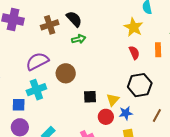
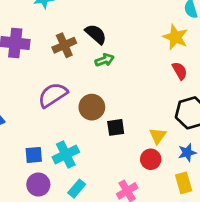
cyan cross: (36, 90) -> (66, 155), moved
black square: (90, 97) -> (116, 127), moved
blue star: (126, 113) -> (187, 153), moved

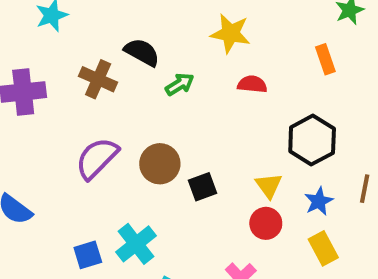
yellow star: (175, 37) -> (230, 33), moved
brown cross: (64, 45) -> (98, 79), turned -30
green arrow: (105, 60) -> (180, 84), moved
red semicircle: (180, 71) -> (252, 84), moved, turned -42

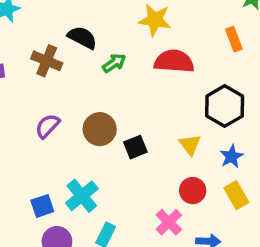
red semicircle: (252, 84) -> (174, 61), size x1.6
purple semicircle: (97, 158) -> (48, 126), size x0.7
red circle: (266, 223) -> (193, 191), moved

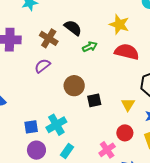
purple semicircle: (48, 126) -> (42, 66), moved

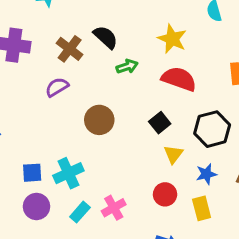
black square: (94, 100) -> (160, 123), moved, turned -32
pink cross: (107, 150) -> (114, 208), moved

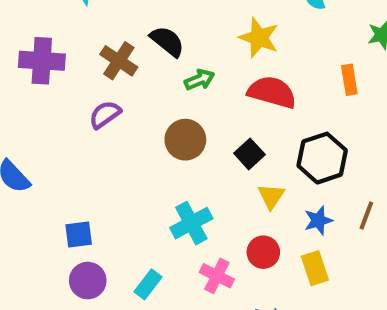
brown circle: (99, 120) -> (185, 140), moved
cyan cross: (68, 173) -> (191, 223), moved
pink cross: (114, 208) -> (217, 276), moved, turned -30

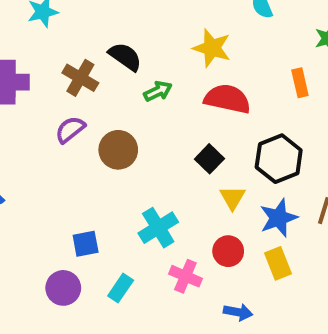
brown circle: (185, 140) -> (118, 150), moved
blue star: (318, 220) -> (279, 218), size x1.4
blue square: (79, 234) -> (86, 244), moved

